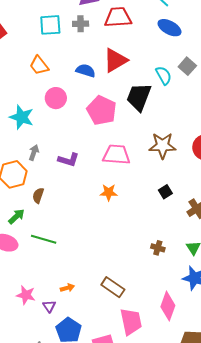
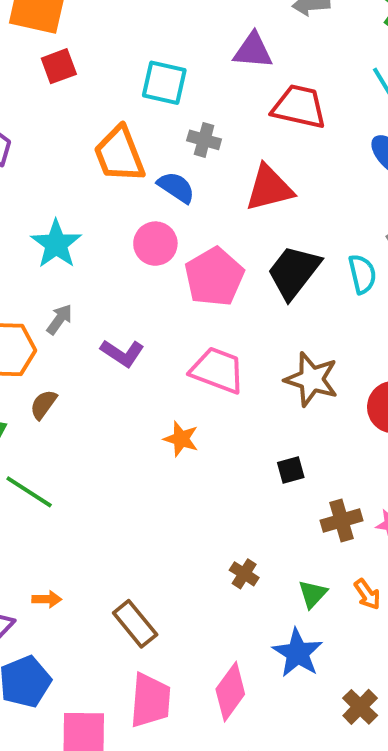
gray cross: (81, 24) -> (204, 140), moved
orange trapezoid: (39, 65) -> (119, 154), size x1.4
blue semicircle: (86, 71) -> (176, 187), moved
cyan semicircle: (164, 75) -> (362, 274), moved
pink circle: (56, 98) -> (155, 244), moved

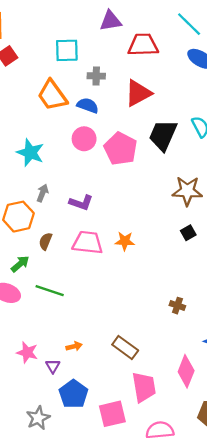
pink trapezoid: (217, 370) -> (88, 243), moved
black square: (291, 470) -> (188, 233), moved

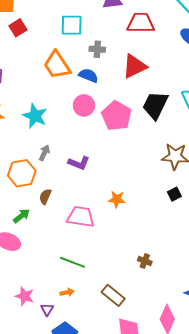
pink trapezoid: (88, 243) -> (81, 217), moved
green line: (50, 291) -> (72, 262), moved
brown cross: (177, 306) -> (145, 261), moved

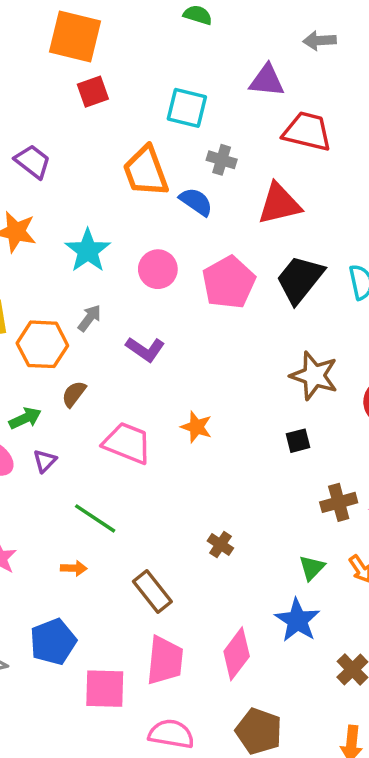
pink circle: (84, 105) -> (158, 269), moved
purple triangle: (47, 309) -> (45, 461), moved

